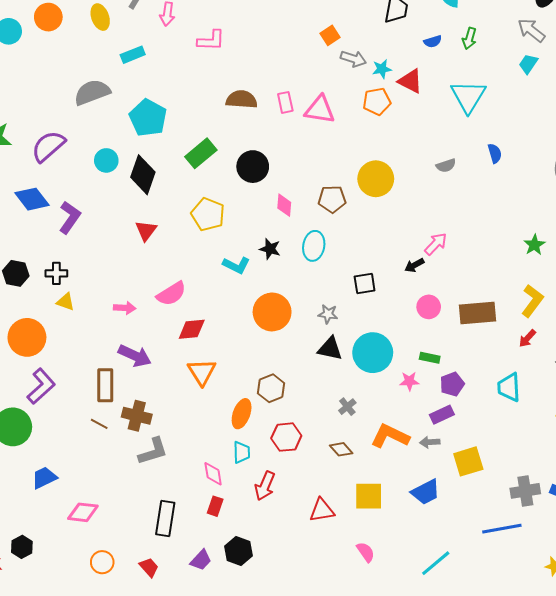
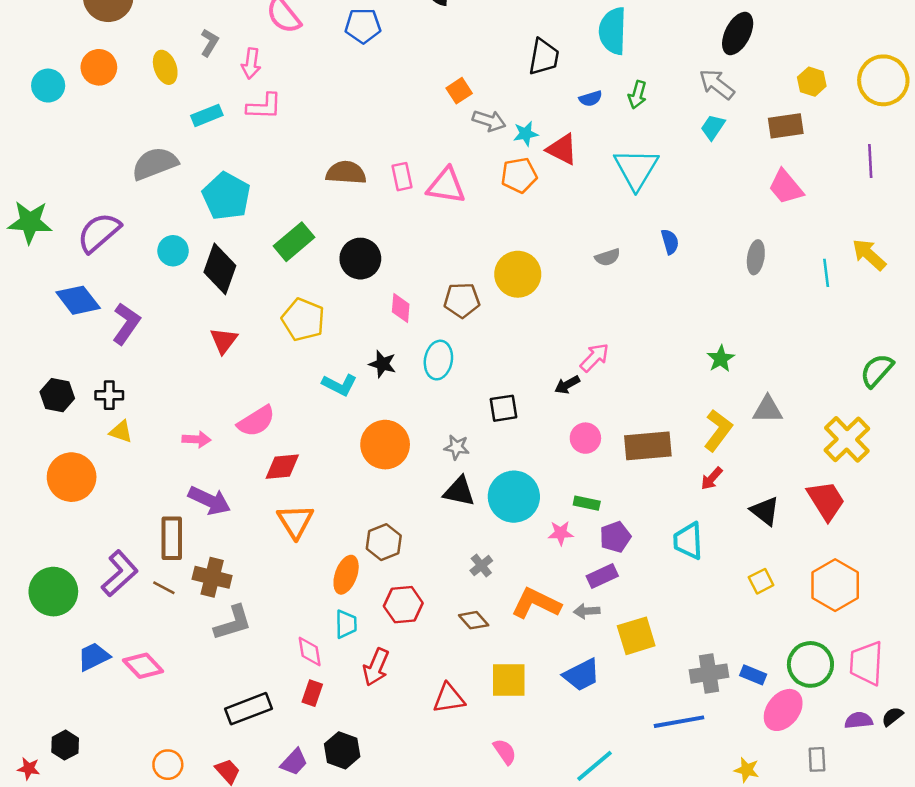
pink L-shape: (211, 40) -> (264, 106), moved
purple L-shape: (41, 386) -> (120, 573), moved
pink diamond: (83, 512) -> (143, 666), moved, turned 40
black rectangle: (165, 518) -> (248, 709), turned 60

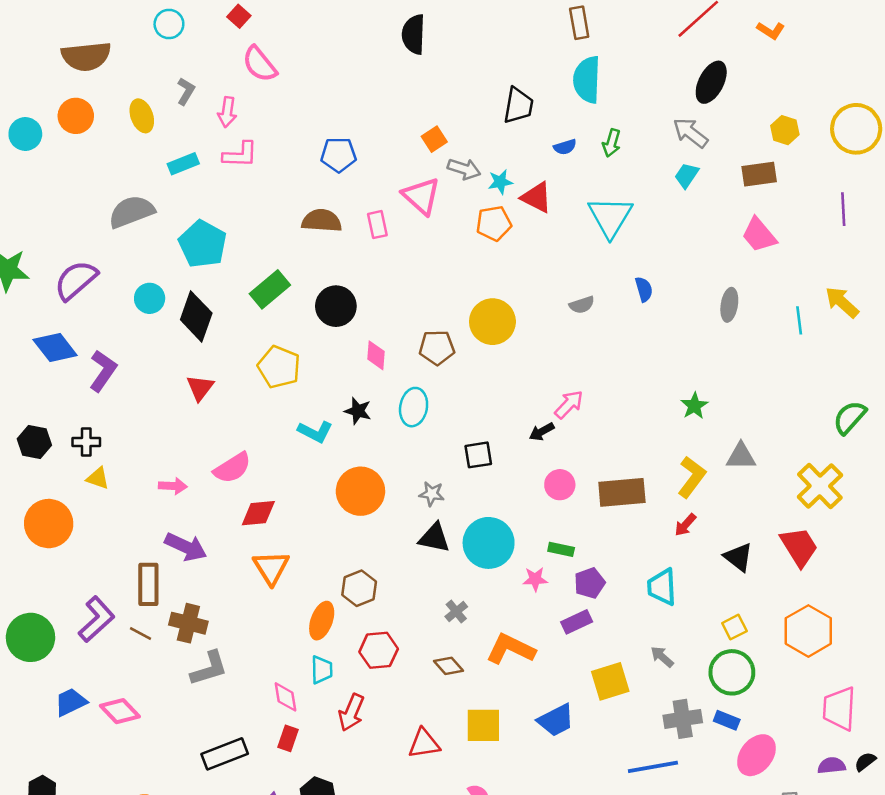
blue pentagon: (363, 26) -> (338, 155), moved
pink triangle: (446, 186) -> (421, 196), moved, turned 33
gray arrow: (587, 611) -> (662, 657), moved, turned 45
green circle: (810, 664) -> (732, 672), moved

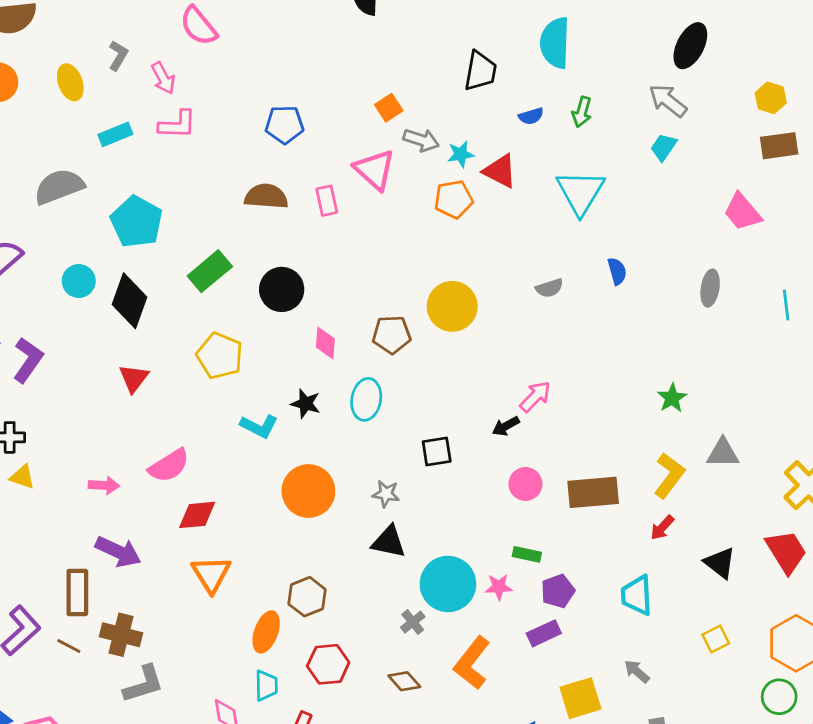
pink arrow: (227, 112) -> (163, 78), turned -36
brown rectangle: (759, 174) -> (779, 146), moved
cyan circle: (489, 543) -> (448, 584), moved
orange L-shape: (511, 649) -> (472, 663), turned -78
green circle: (732, 672) -> (779, 697), moved, size x0.7

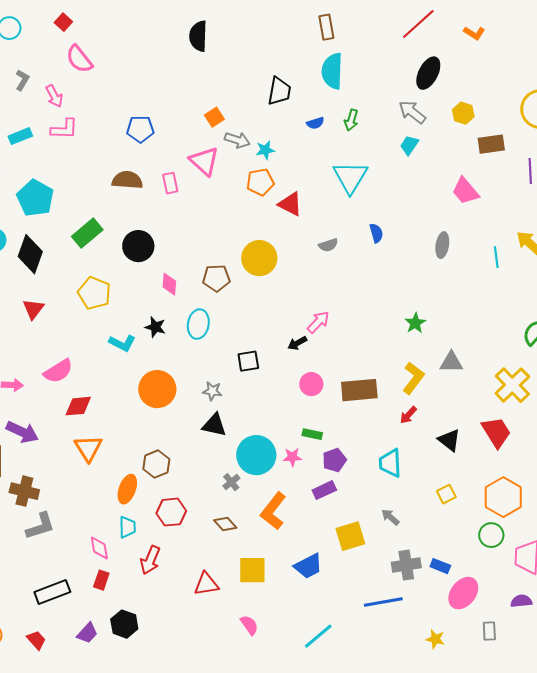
yellow hexagon: (771, 98) -> (463, 113), moved
red triangle: (500, 171) -> (290, 204), moved

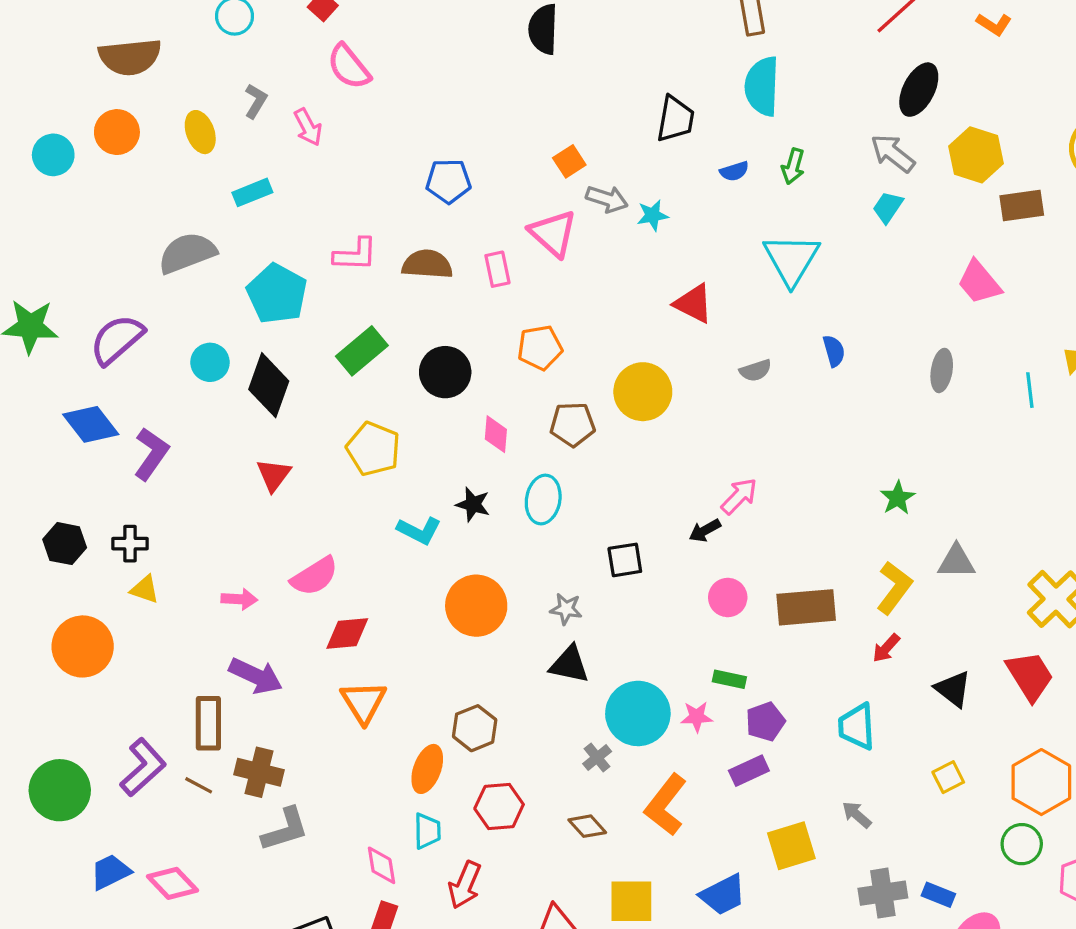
yellow hexagon: (463, 113) -> (976, 155), size x1.5
pink L-shape: (64, 129) -> (355, 255), moved
orange pentagon: (260, 182) -> (540, 348), moved

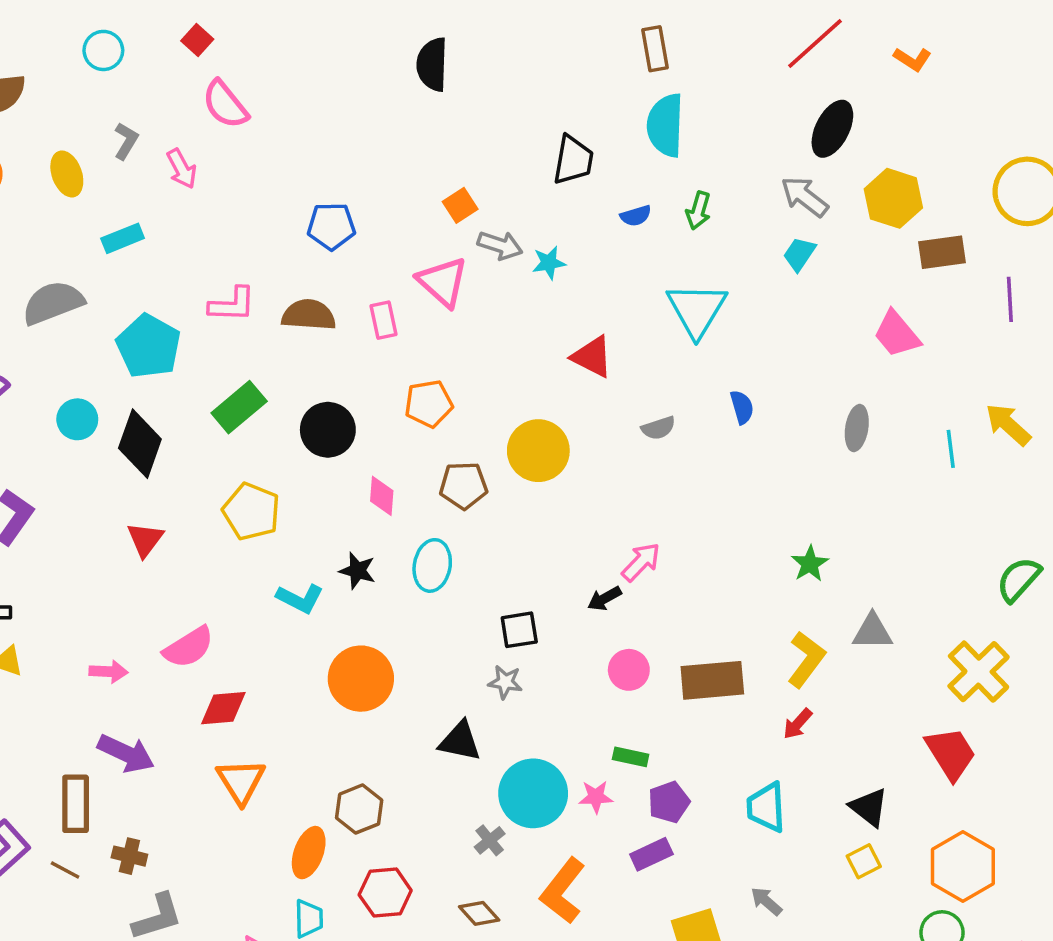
gray star: (566, 609) -> (505, 682), moved
black triangle: (953, 689) -> (869, 807), moved
brown cross: (259, 772) -> (129, 856), size x0.7

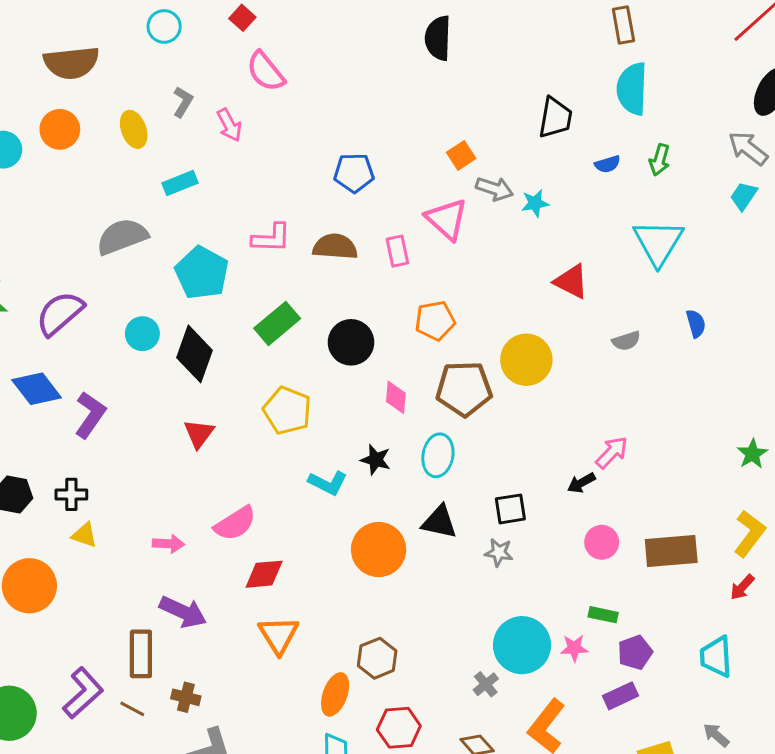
brown pentagon: (464, 485) -> (464, 389), size x1.4
black triangle: (460, 741) -> (439, 522), moved

